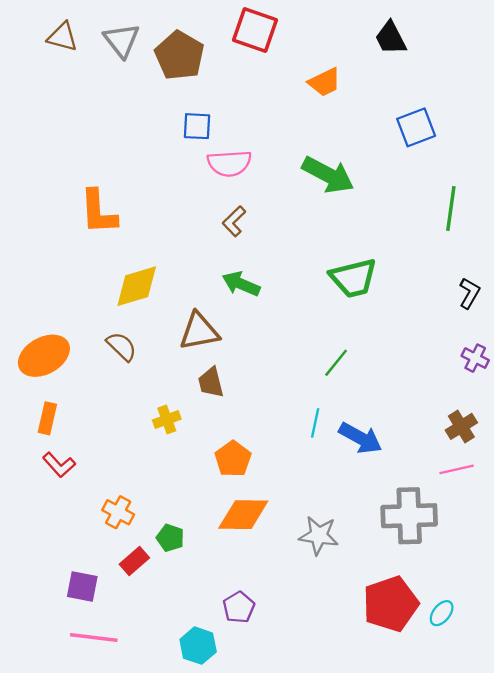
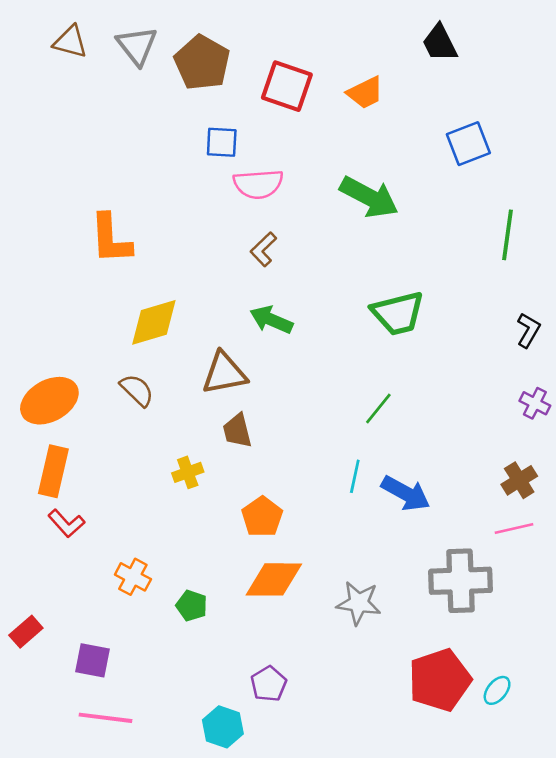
red square: (255, 30) -> (287, 86), moved
orange rectangle: (47, 418) -> (53, 471), size x1.4
red rectangle: (134, 561) -> (26, 632), moved

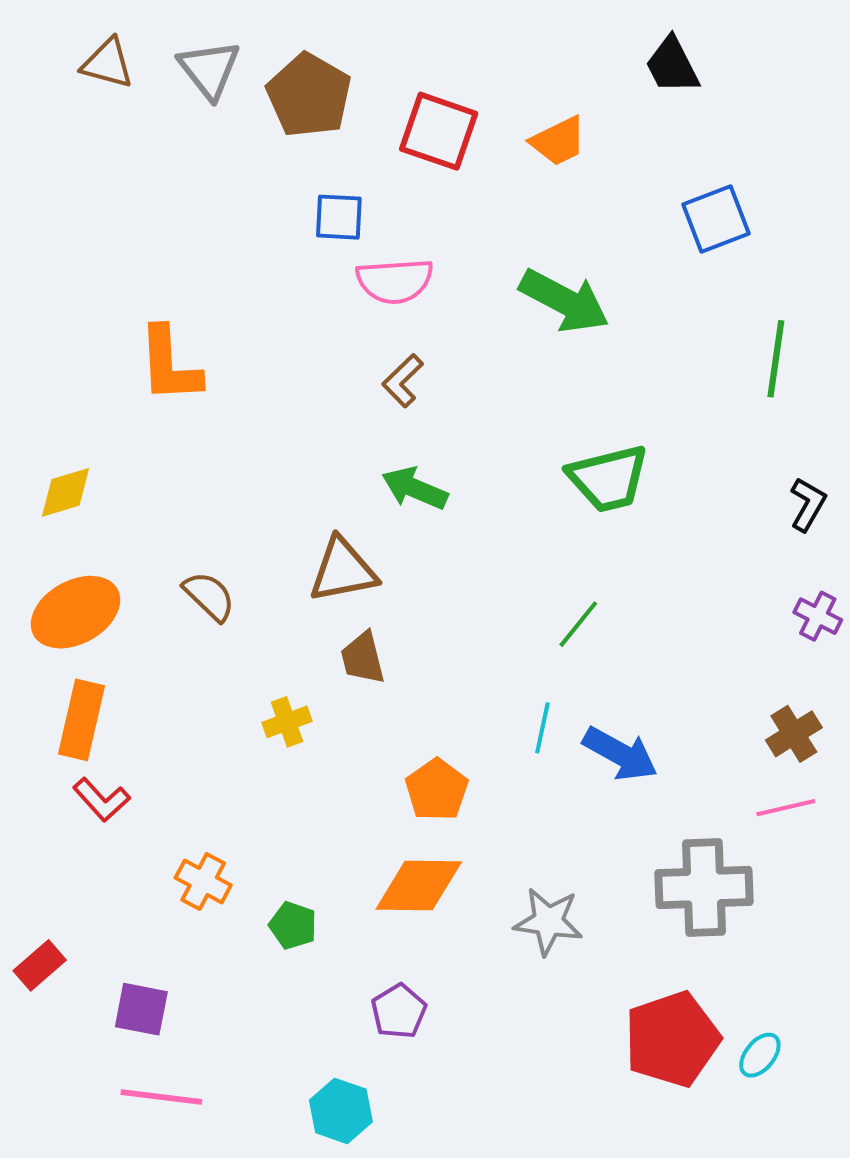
yellow diamond: (154, 322) -> (66, 492), moved, size x0.7
orange pentagon: (262, 517) -> (437, 790), moved
purple pentagon: (269, 684) -> (399, 1011), moved

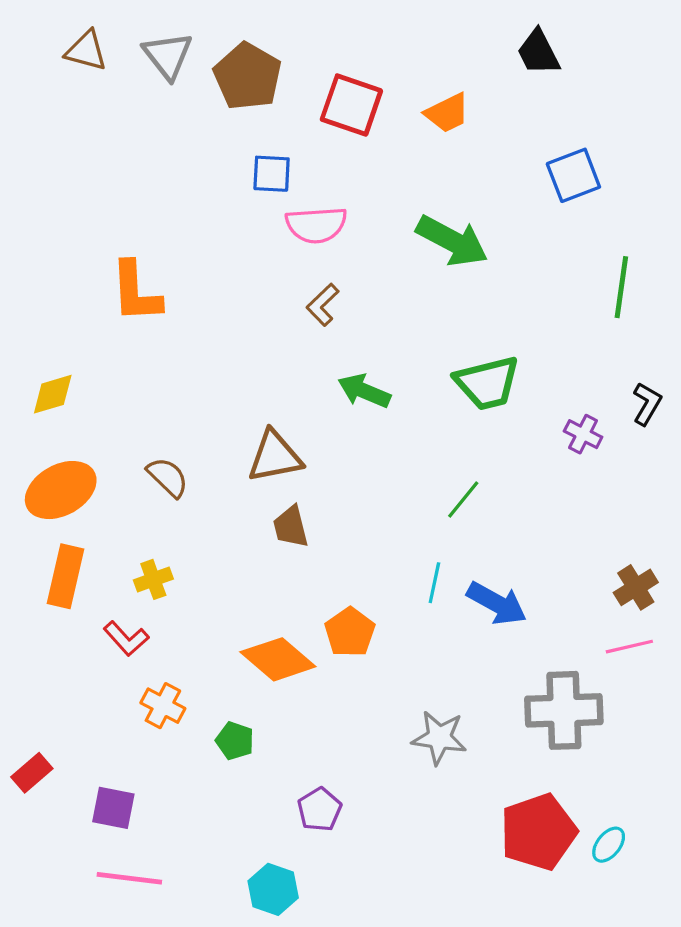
green arrow: (415, 488) -> (364, 391), moved
purple cross: (818, 616) -> (583, 434), moved
yellow cross: (287, 722) -> (153, 579), moved
red L-shape: (101, 800) -> (126, 639), moved
orange diamond: (419, 885) -> (278, 659), moved, turned 40

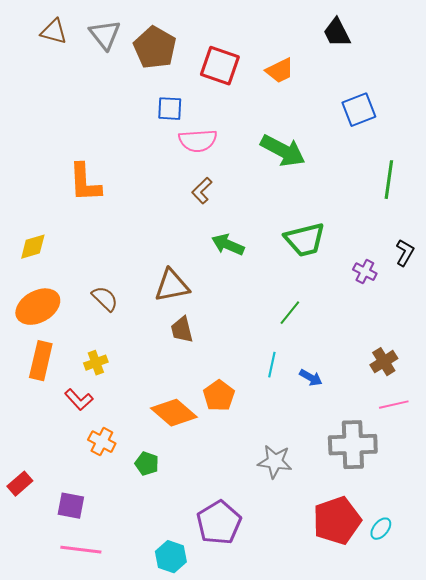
brown cross: (636, 587) -> (384, 362), moved
blue arrow: (497, 603) -> (311, 378), size x0.6
purple pentagon: (319, 809) -> (219, 523), moved, size x1.6

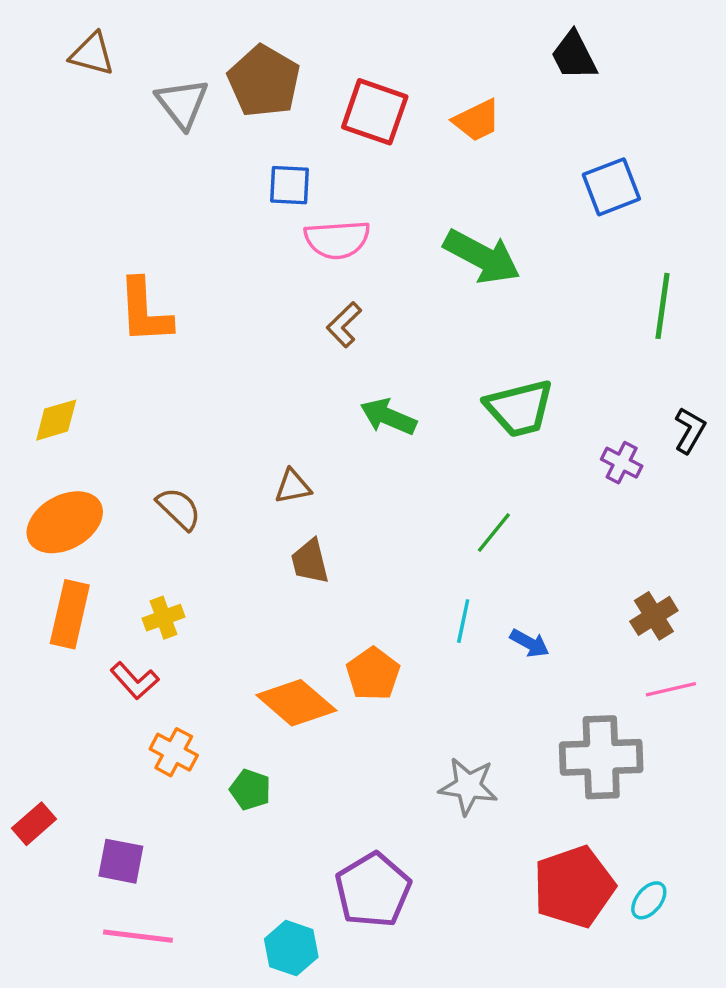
gray triangle: (105, 35) -> (182, 103), moved
brown triangle: (172, 286) -> (293, 487), size x0.6

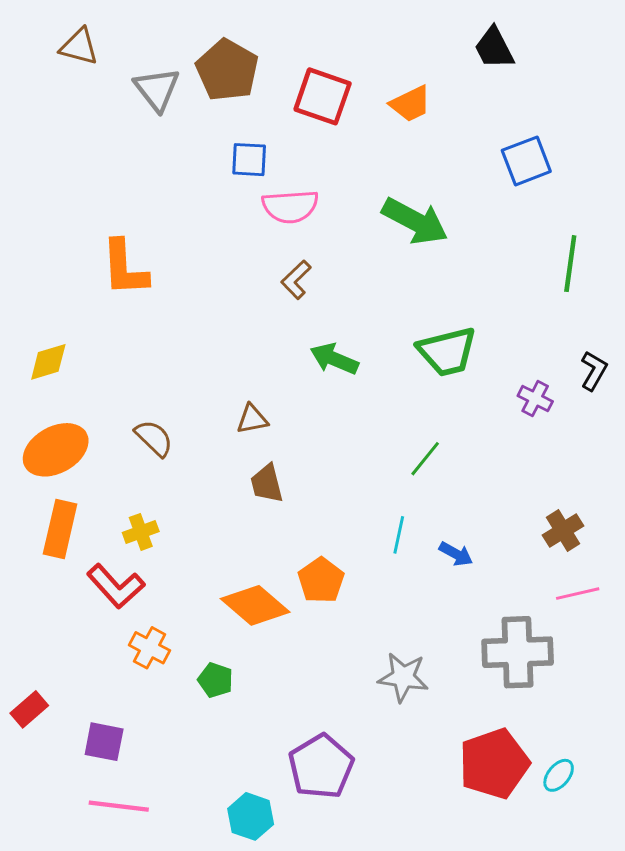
red L-shape: (135, 681) -> (116, 586), size x1.4

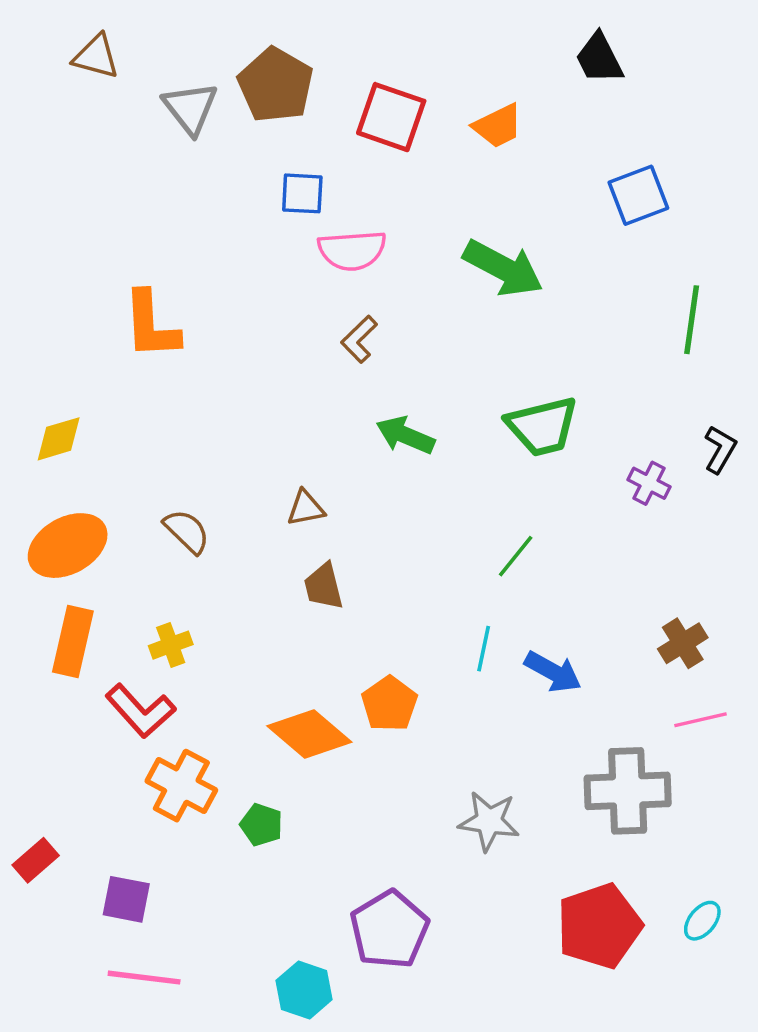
blue arrow: (456, 554) -> (553, 672), size x1.4
orange cross: (150, 648) -> (181, 786), size x1.4
cyan ellipse: (559, 775) -> (702, 921), moved

